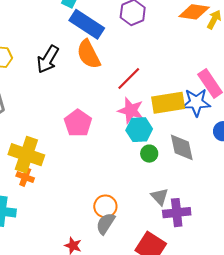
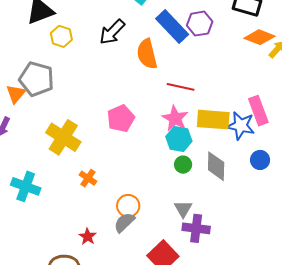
blue rectangle: (87, 24) -> (172, 27), moved
black arrow: (48, 59) -> (112, 32), moved
red line: (129, 78) -> (181, 87), turned 44
orange cross: (25, 177) -> (88, 178), moved

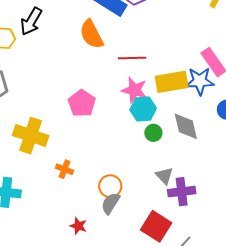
black arrow: (112, 32) -> (31, 21), moved

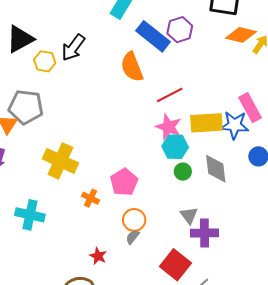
red line: (132, 58) -> (170, 95), turned -32
pink pentagon: (82, 103) -> (124, 182), moved
gray semicircle: (111, 203) -> (133, 237), size x0.7

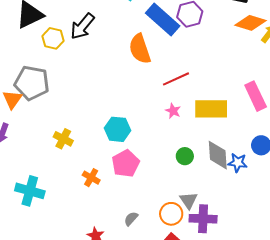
blue star: (235, 125) -> (238, 163), moved, size x0.7
pink star: (169, 127) -> (173, 111), size x0.6
cyan hexagon: (175, 147) -> (118, 129), moved
yellow cross: (60, 161) -> (63, 139), size x0.6
orange circle: (134, 220) -> (171, 214), moved

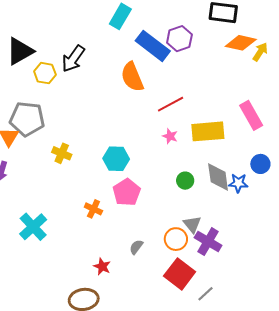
yellow cross: (63, 139) -> (62, 153), moved
cyan cross: (30, 191) -> (33, 227), turned 36
purple cross: (203, 219) -> (208, 242), turned 32

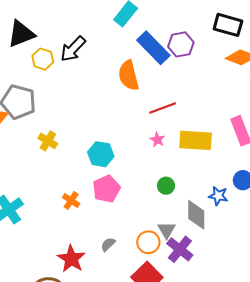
gray diamond: (218, 177) -> (196, 215), moved
red star: (102, 267) -> (71, 259), size x1.6

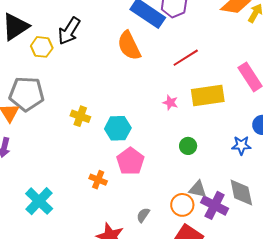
red line: (163, 108) -> (186, 58), moved
yellow cross: (48, 141) -> (80, 116), moved
gray diamond: (196, 215) -> (241, 193), moved
gray triangle: (167, 230) -> (198, 189), turned -36

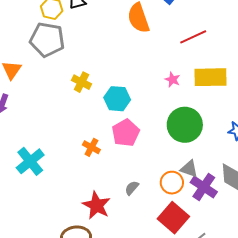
gray pentagon: (27, 94) -> (47, 40), moved
green circle: (188, 146) -> (185, 125), size x2.0

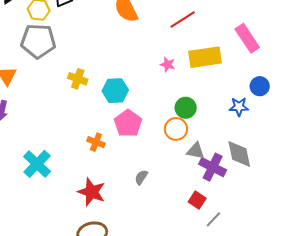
green circle: (185, 125) -> (186, 108), size x0.6
orange circle: (172, 183) -> (176, 129), moved
red star: (97, 205) -> (92, 192), moved
red square: (173, 218) -> (197, 200), moved, size x0.6

